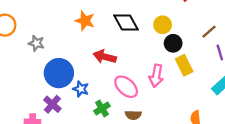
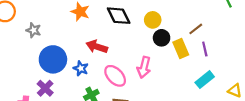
yellow rectangle: (184, 65) -> (181, 48), moved
blue star: (81, 89) -> (81, 68), moved

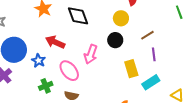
yellow circle: (153, 20) -> (121, 18), moved
yellow rectangle: (181, 48) -> (131, 69), moved
pink arrow: (144, 67) -> (91, 54), moved

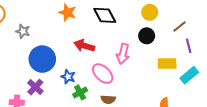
blue star: (39, 61) -> (68, 77), moved
yellow rectangle: (131, 69) -> (167, 63), turned -66

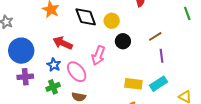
yellow circle: (150, 12) -> (112, 21), moved
yellow rectangle: (167, 63) -> (133, 84), moved
blue star: (68, 77) -> (54, 65), moved
purple cross: (35, 87) -> (25, 77), moved, turned 35

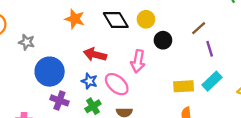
purple cross: (25, 77) -> (59, 100), turned 35

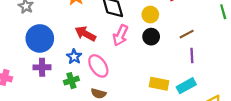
yellow circle: (146, 19) -> (150, 15), moved
pink arrow: (138, 61) -> (120, 35), moved
purple cross: (59, 100) -> (42, 67), turned -35

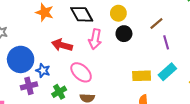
blue star: (74, 57) -> (43, 71), moved

